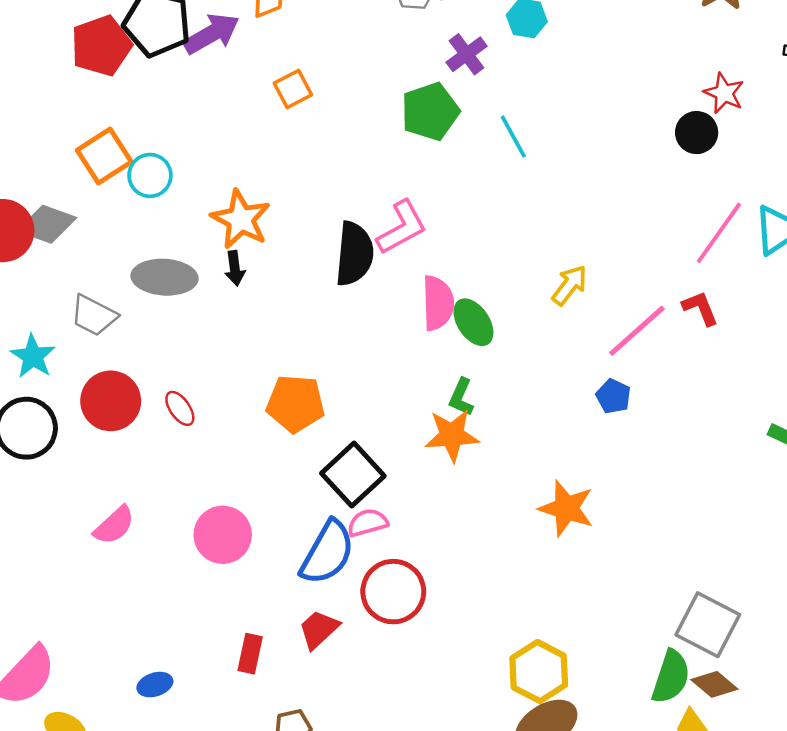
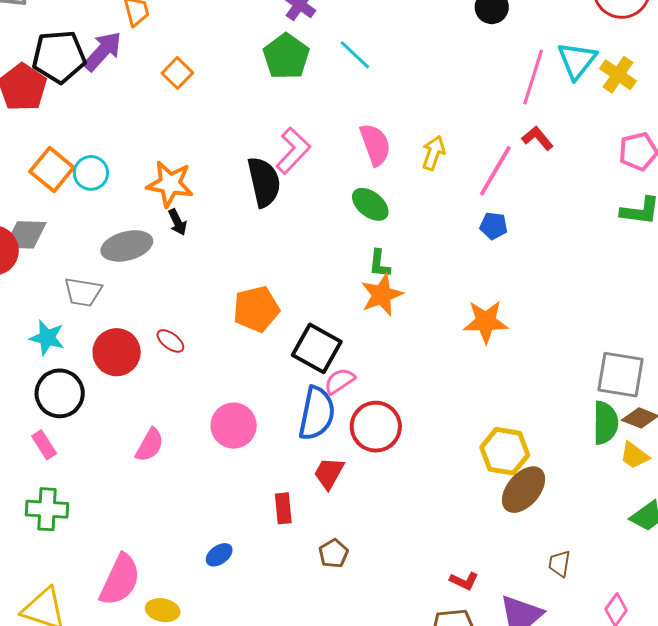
pink semicircle: (438, 303) -> (375, 145), moved

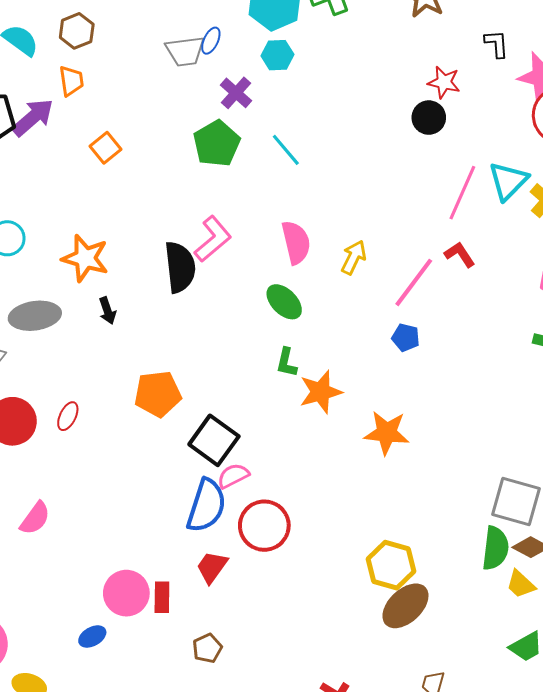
black arrow: (177, 222) -> (107, 311), moved
orange star: (382, 295) -> (321, 392), moved
red ellipse: (170, 341) -> (68, 416), turned 72
pink circle: (234, 426) -> (126, 593), moved

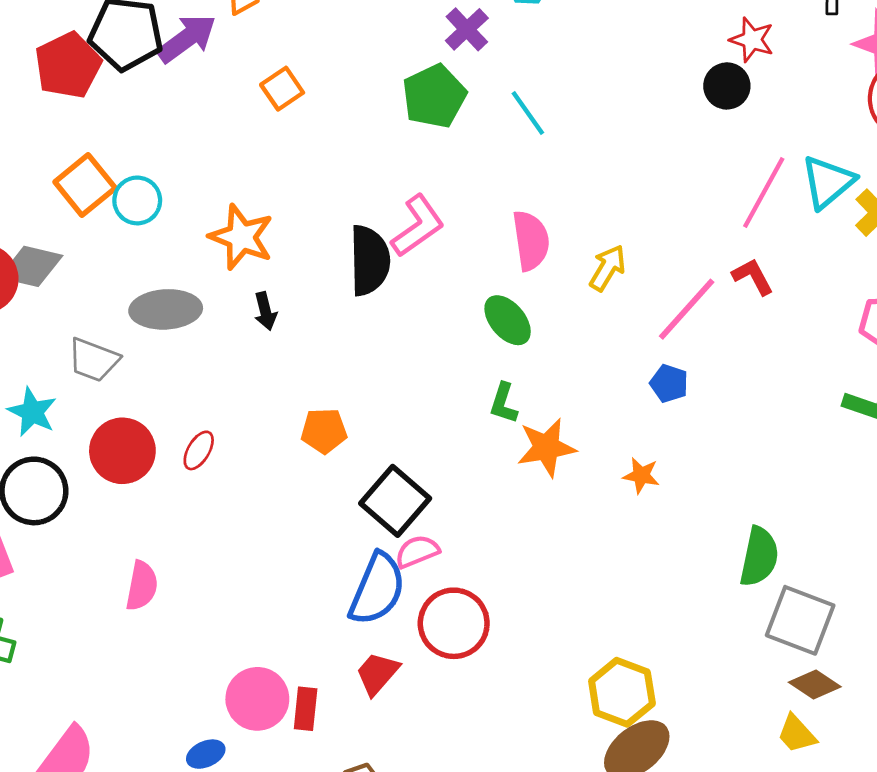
orange pentagon: (158, 394) -> (324, 431), size x0.7
orange star: (387, 433) -> (641, 475), moved, size x0.6
pink semicircle: (35, 518) -> (142, 586), turned -30
green semicircle: (495, 548) -> (759, 557), moved

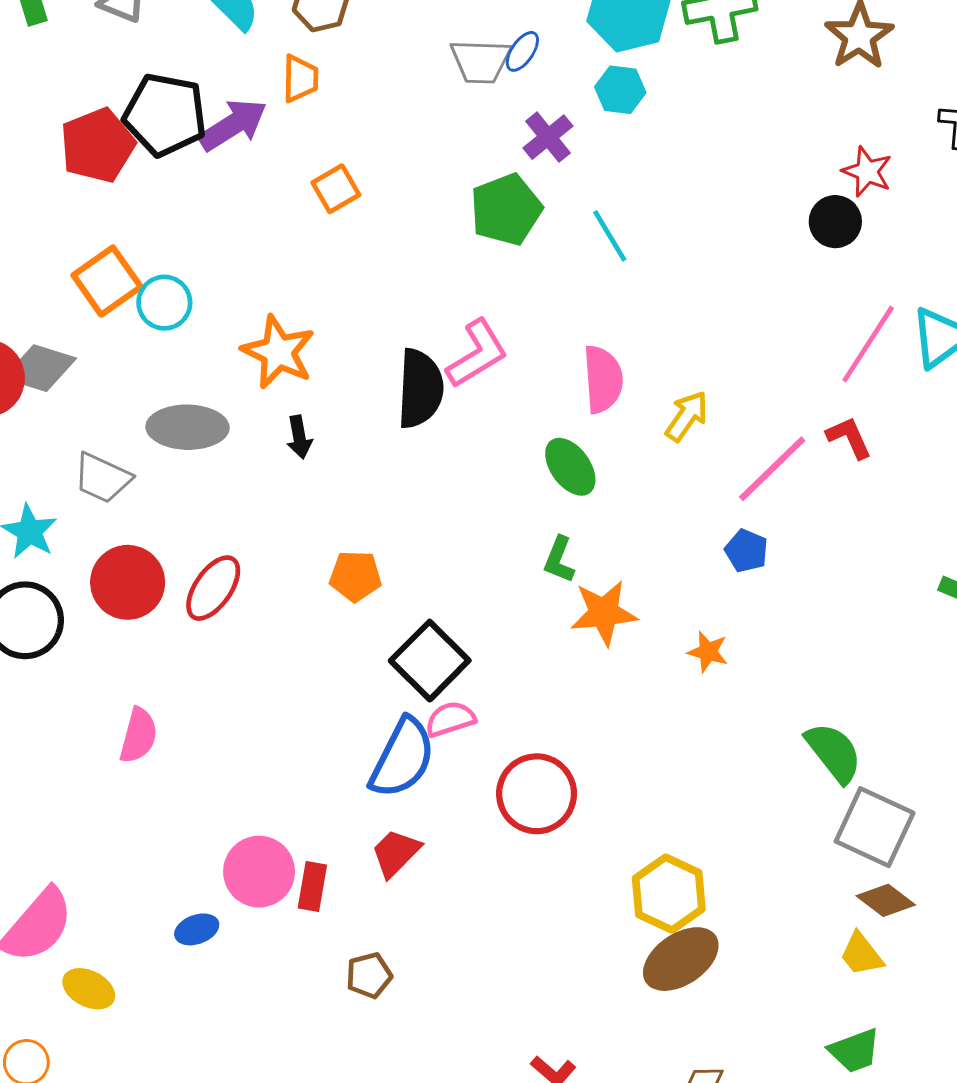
red ellipse: (199, 450) -> (213, 588), size x1.5
green semicircle: (759, 557) -> (834, 752), turned -54
red circle: (454, 623) -> (537, 794), moved

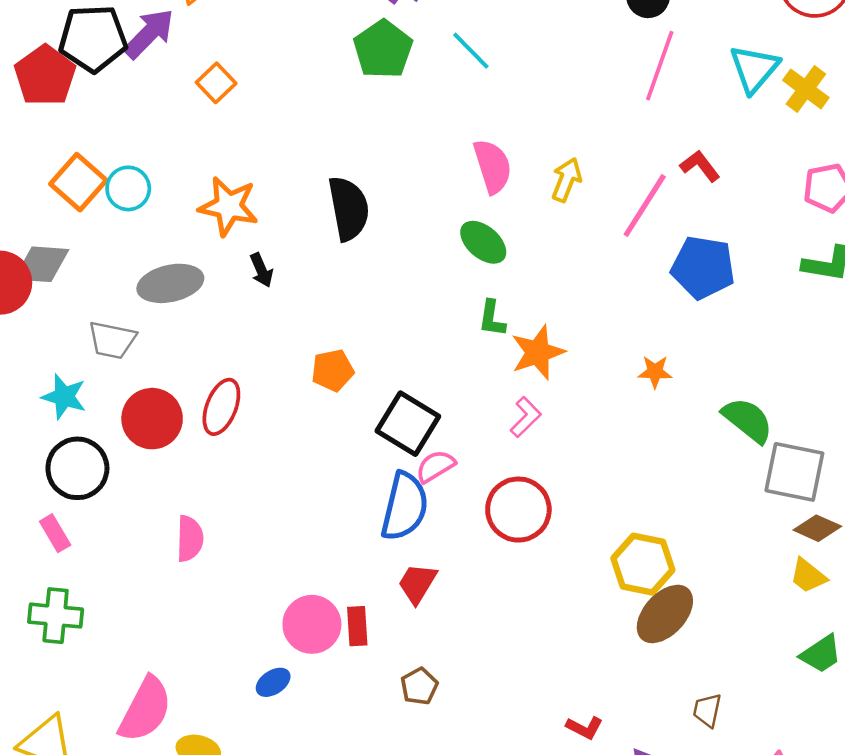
orange square: (336, 189) -> (216, 83), moved
pink line: (868, 344) -> (660, 66), moved
pink L-shape: (477, 354) -> (526, 417), moved, size x0.7
blue pentagon: (746, 551) -> (703, 267), moved, size x1.8
orange star: (708, 652) -> (655, 372), moved

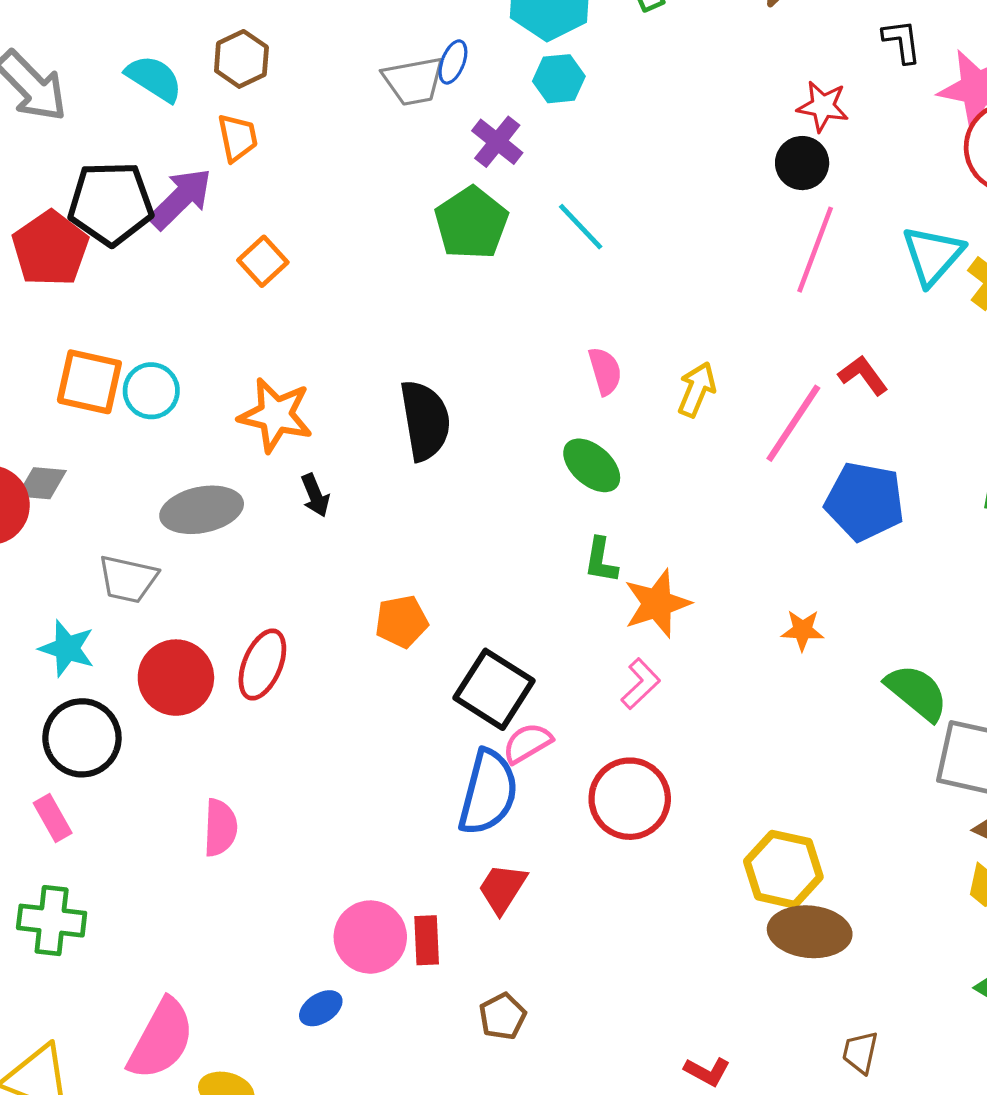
pink semicircle: (493, 166) -> (605, 371), size x0.7
orange square: (78, 182) -> (89, 382), turned -30
gray diamond: (42, 264) -> (42, 483), size x0.7
brown ellipse: (665, 614) -> (810, 932), turned 52

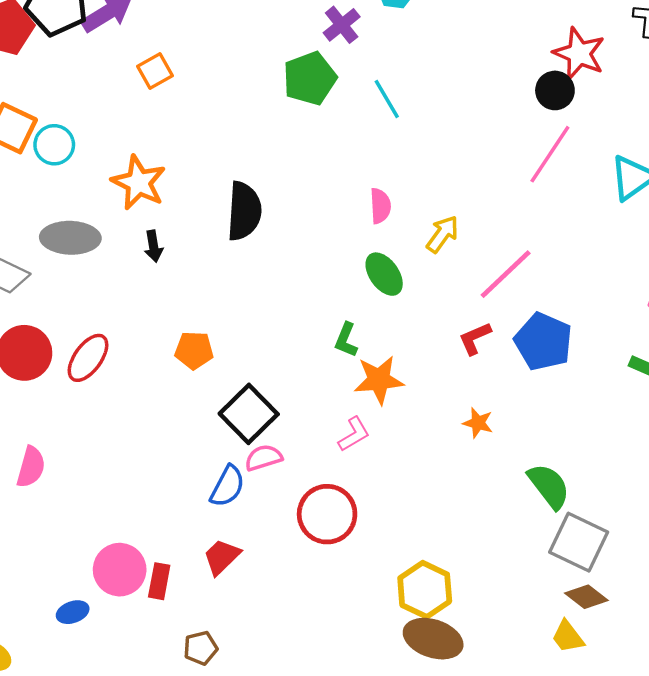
red star: (823, 106) -> (579, 54), size x1.4
red L-shape: (863, 375) -> (475, 338), moved, turned -90
green ellipse: (592, 465) -> (384, 274), moved
blue semicircle: (488, 792) -> (227, 486), size x0.7

